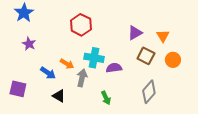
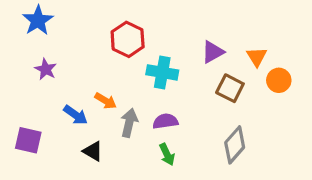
cyan cross: (94, 58) -> (162, 72), moved
orange circle: (173, 60) -> (279, 80), moved
purple semicircle: (114, 68) -> (165, 121), moved

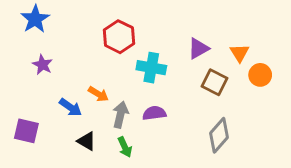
green arrow: (167, 154) -> (125, 147), moved

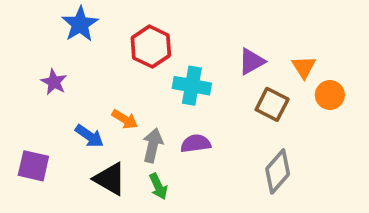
blue star: (35, 19) -> (80, 24), moved
black triangle: (87, 141) -> (110, 179), size x1.4

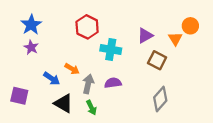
blue star: (80, 24) -> (31, 25), moved
orange circle: (330, 95) -> (190, 26), moved

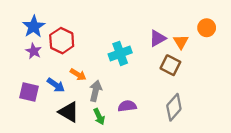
red hexagon: (87, 27) -> (62, 41), moved
orange triangle: (175, 39) -> (181, 42), moved
cyan cross: (111, 49) -> (120, 53), turned -30
purple semicircle: (113, 83) -> (127, 106), moved
purple square: (19, 96) -> (29, 92), moved

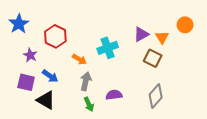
blue star: (34, 27) -> (19, 24), moved
purple star: (34, 51) -> (30, 55), moved
orange arrow: (78, 74) -> (79, 59), moved
black triangle: (69, 112) -> (46, 100), moved

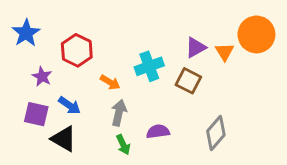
orange circle: (185, 25) -> (256, 34), size x1.6
brown square: (153, 58) -> (188, 81), moved

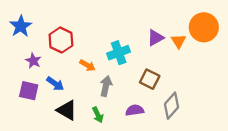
brown square: (188, 81) -> (150, 79), moved
gray arrow: (119, 113) -> (106, 86), moved
purple semicircle: (158, 132) -> (135, 110), moved
black triangle: (64, 139) -> (67, 110), moved

